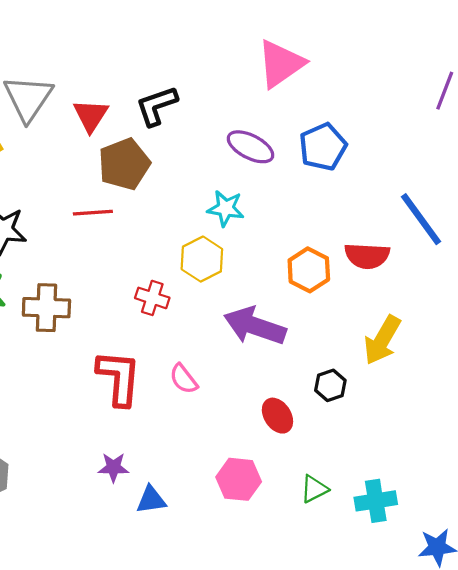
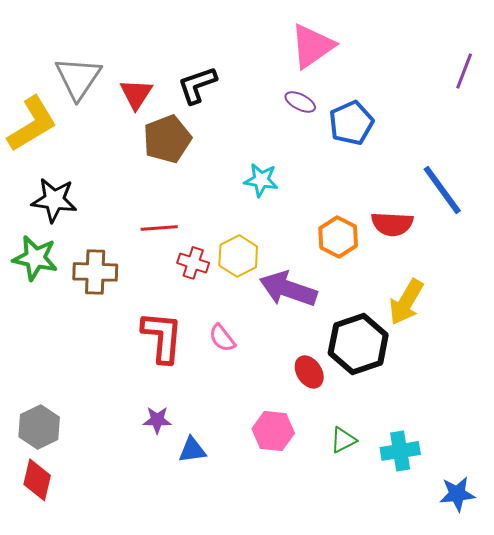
purple ellipse: (251, 147) -> (300, 102), moved, size x0.7
red line: (93, 213) -> (159, 228), moved
yellow hexagon: (202, 259) -> (238, 256), moved
black hexagon: (330, 385) -> (358, 344), size x2.0

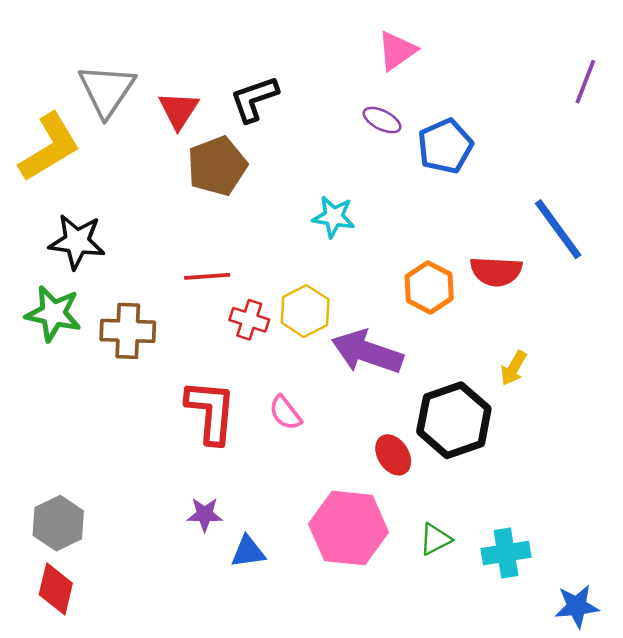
pink triangle: (312, 46) -> (397, 51), size x0.7
yellow arrow: (406, 302) -> (513, 368), size x0.6
pink hexagon: (273, 431) -> (349, 528), size x1.5

